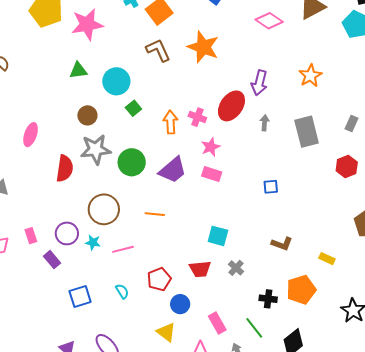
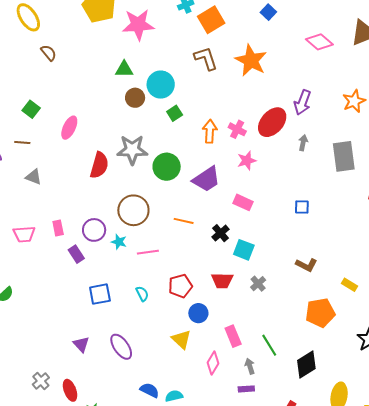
brown circle: (87, 115) -> (135, 98), moved
pink rectangle: (212, 174) -> (243, 202), moved
black cross: (268, 299) -> (220, 233), moved, turned 36

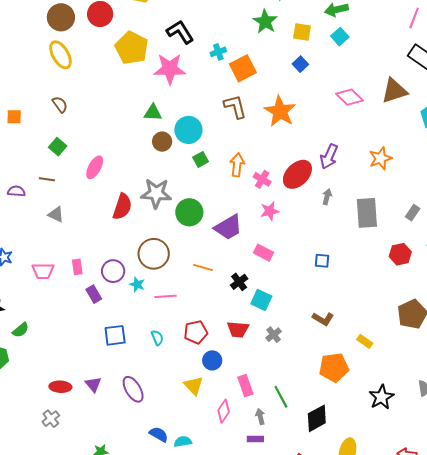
brown semicircle: (49, 53) -> (60, 104), moved
orange arrow: (210, 131) -> (237, 165), moved
red ellipse: (70, 390) -> (60, 387), moved, turned -70

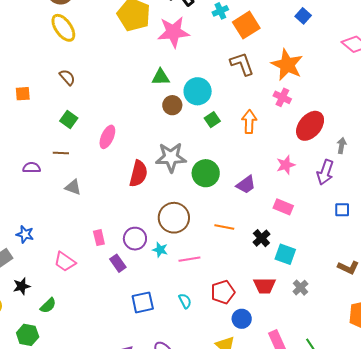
purple arrow: (329, 156) -> (325, 172), moved
pink cross: (262, 179) -> (282, 97), moved
purple trapezoid: (228, 227) -> (246, 185), size x0.7
pink trapezoid: (43, 271) -> (65, 262), moved, turned 40

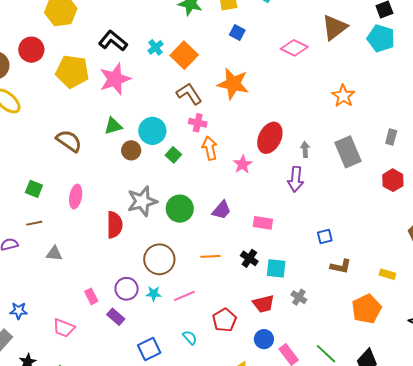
brown semicircle: (67, 77) -> (69, 141), moved, size x1.5
pink cross: (282, 97) -> (198, 123), moved
pink star: (286, 165) -> (243, 164), moved
blue square: (342, 210) -> (325, 236), moved
blue circle: (242, 319) -> (264, 339), moved

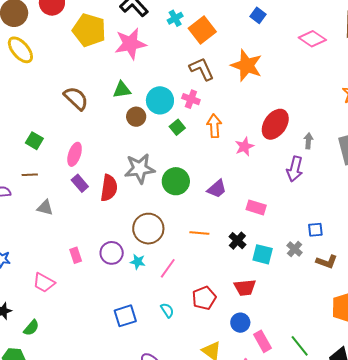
pink cross: (198, 123) -> (191, 99), moved
pink line: (184, 296) -> (168, 268), turned -40
gray cross: (299, 297) -> (295, 249), moved
purple rectangle: (116, 317) -> (80, 183), moved

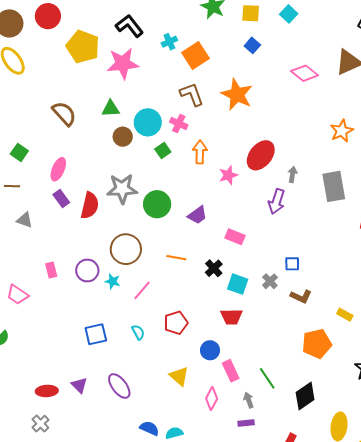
red trapezoid: (245, 288) -> (231, 317), moved

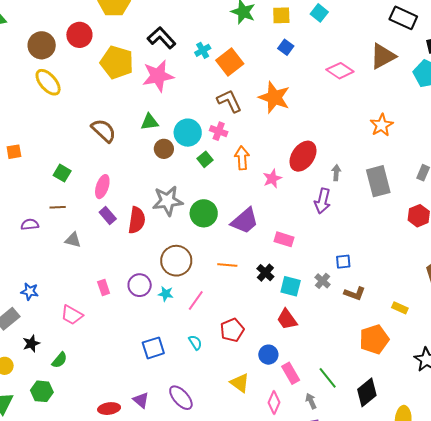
purple trapezoid: (197, 215) -> (245, 221), size x1.4
red trapezoid: (231, 317) -> (287, 319), turned 60

